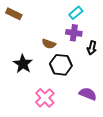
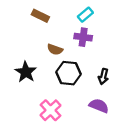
brown rectangle: (14, 14) -> (40, 16), moved
black arrow: (92, 48) -> (103, 76), moved

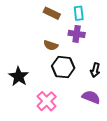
cyan rectangle: (85, 15) -> (79, 13), turned -56
brown rectangle: (40, 16) -> (52, 13), moved
black star: (26, 72) -> (19, 76), moved

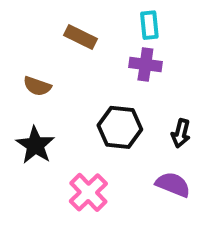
brown rectangle: (52, 13) -> (81, 37), moved
brown semicircle: (51, 45) -> (37, 86), moved

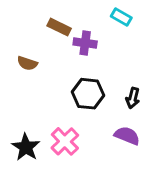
cyan rectangle: (149, 25) -> (121, 17), moved, turned -54
purple cross: (145, 64) -> (85, 43), moved
black star: (35, 145) -> (26, 147), moved

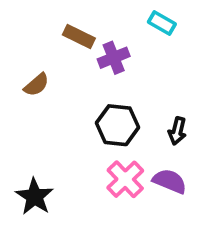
purple cross: (85, 43) -> (114, 58), turned -30
brown semicircle: (27, 63) -> (36, 85), turned -60
pink cross: (65, 141) -> (125, 179), moved

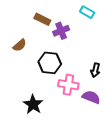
black hexagon: (117, 125) -> (50, 63), moved
pink cross: (125, 179) -> (68, 85), moved, turned -36
black star: (35, 197) -> (33, 104), moved

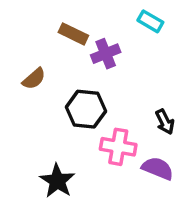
black arrow: (95, 70) -> (165, 122), turned -40

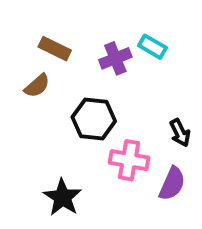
cyan rectangle: (150, 21) -> (153, 47), moved
brown rectangle: (73, 34) -> (55, 49), moved
purple semicircle: (158, 168) -> (172, 184), turned 92

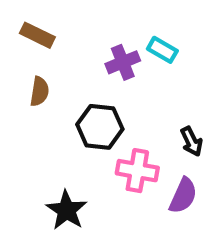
brown rectangle: (55, 49) -> (37, 35), moved
brown semicircle: (37, 86) -> (39, 91), turned -40

